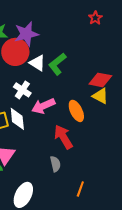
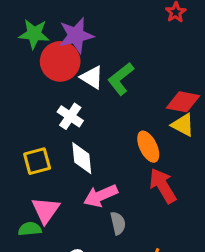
pink arrow: (43, 106) -> (101, 196), moved
white diamond: (17, 119) -> (82, 158), moved
red arrow: (63, 137) -> (163, 186), moved

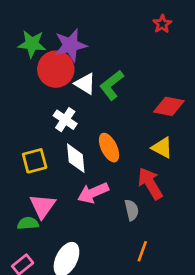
yellow triangle: (183, 125) -> (162, 148), moved
orange ellipse: (148, 147) -> (109, 148), moved
gray semicircle: (118, 223) -> (132, 210), moved

